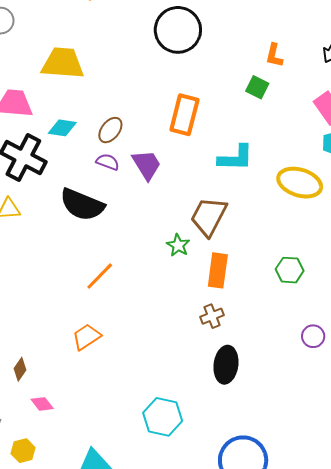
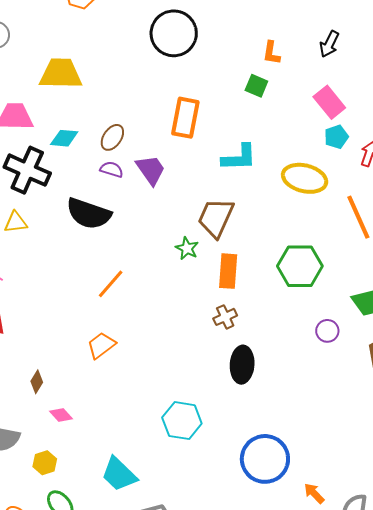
green hexagon: (290, 270) -> (300, 266), size x1.6

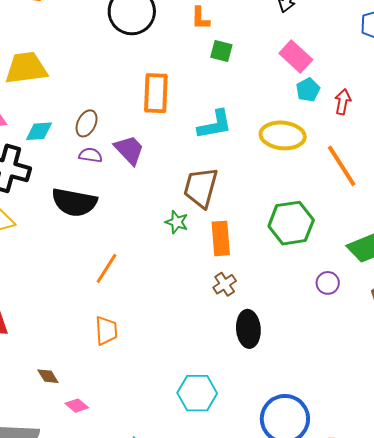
orange L-shape: (271, 53) -> (200, 18), moved
orange trapezoid: (101, 345) -> (106, 331), turned 132
brown diamond: (37, 382) -> (48, 376), turned -55

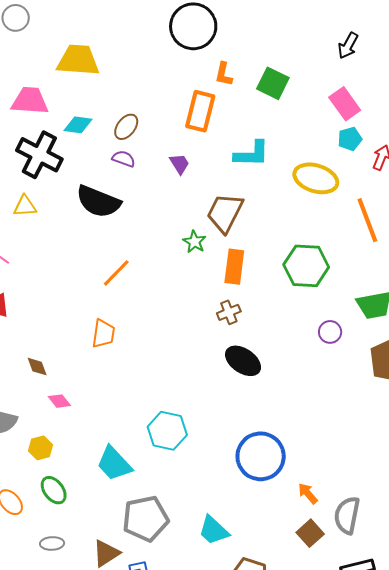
orange L-shape: (200, 18) -> (224, 74), moved
green square: (221, 51) -> (273, 83), size x1.4
purple trapezoid: (129, 150) -> (179, 164), moved, size x0.7
black ellipse: (248, 329) -> (243, 361), turned -63
cyan hexagon: (197, 393) -> (167, 431), moved

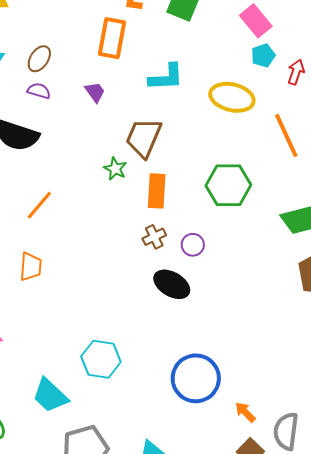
purple circle: (330, 332) -> (193, 245), moved

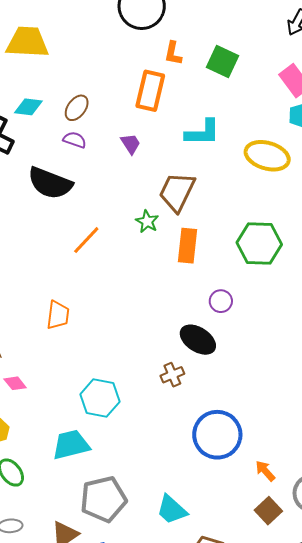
orange line: (39, 205) -> (86, 240), moved
brown cross: (154, 237) -> (172, 375), moved
cyan hexagon: (101, 359) -> (100, 398), moved
cyan trapezoid: (50, 395) -> (71, 445), turned 120

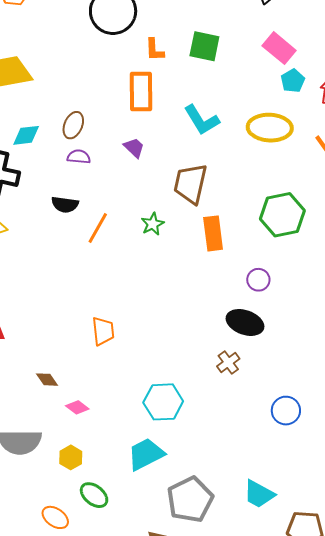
cyan L-shape: (203, 133) -> (202, 120), turned 72
black semicircle: (50, 183) -> (65, 205), size x0.6
green star: (147, 221) -> (153, 224), moved, turned 30
orange line: (86, 240) -> (98, 228), moved
blue circle: (217, 435) -> (286, 411), size x0.6

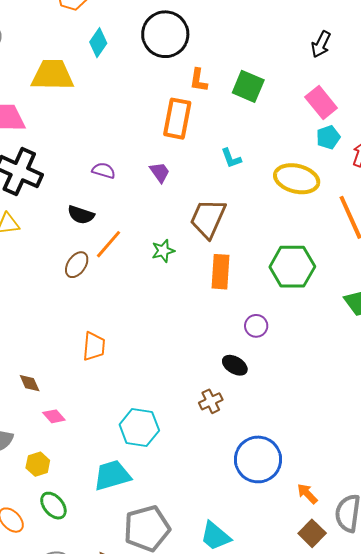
cyan L-shape: (202, 120) -> (231, 158), size x0.6
brown ellipse: (73, 125) -> (77, 265), moved
cyan diamond: (26, 135) -> (98, 43), moved, turned -60
black ellipse: (245, 322) -> (235, 365), size x0.7
blue circle: (286, 411) -> (258, 459), size x1.6

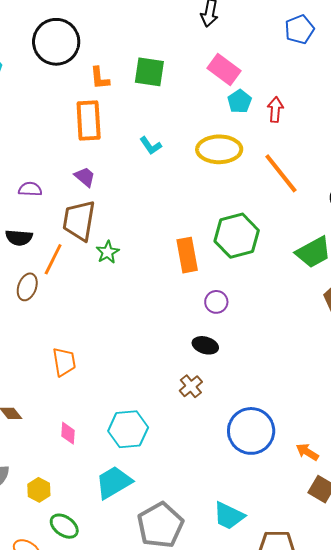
brown trapezoid: (208, 218) -> (79, 220), moved
orange rectangle: (221, 272) -> (187, 255), moved
pink diamond: (54, 416) -> (68, 433), moved, turned 60

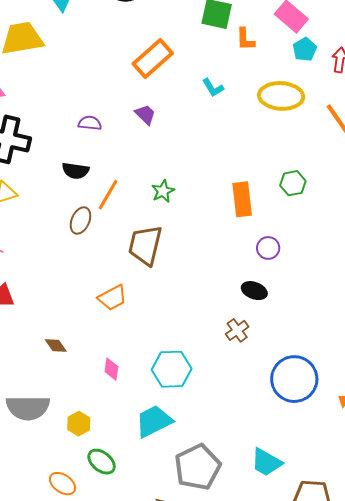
orange L-shape: (100, 78) -> (245, 39), moved
orange rectangle: (89, 121) -> (153, 59), turned 48
brown trapezoid: (79, 220) -> (145, 245), moved
green hexagon: (237, 236) -> (293, 183), size x0.6
orange trapezoid: (64, 362) -> (112, 298), turned 68

